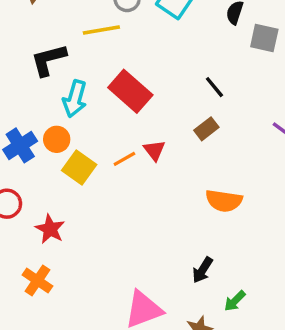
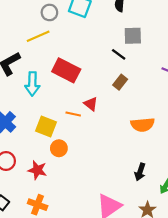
gray square: (264, 38) -> (133, 36), moved
orange circle: (57, 139) -> (59, 148), moved
orange line: (124, 159) -> (73, 114), turned 56

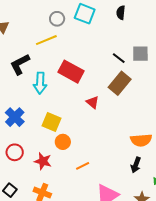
gray square: (133, 36) -> (140, 54), moved
brown rectangle: (120, 82) -> (120, 83), size x1.6
orange line: (73, 114) -> (83, 166), moved, turned -40
orange semicircle: (143, 125) -> (141, 140), moved

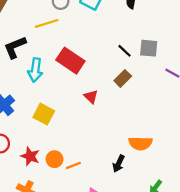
brown rectangle: (120, 83) -> (123, 78), size x0.7
orange circle: (63, 142) -> (55, 159), moved
black arrow: (136, 165) -> (119, 164), moved

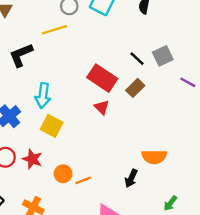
gray square: (149, 48) -> (163, 56), turned -30
red rectangle: (70, 61) -> (102, 78), moved
cyan arrow: (35, 70) -> (43, 96), moved
red star: (30, 156) -> (32, 159), moved

